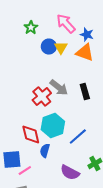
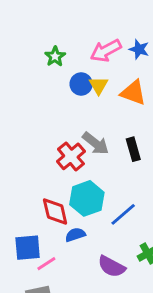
pink arrow: (66, 24) -> (106, 51), turned -75
blue star: (87, 35) -> (139, 49), moved
blue semicircle: (45, 151) -> (75, 235), turned 56

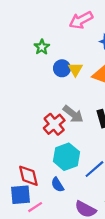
pink arrow: (106, 51) -> (81, 20), moved
red diamond: (55, 211) -> (28, 176), moved
blue semicircle: (75, 235) -> (58, 185), turned -104

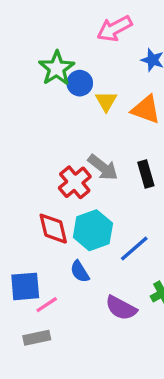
green star: (42, 47) -> (57, 68), size x1.5
blue circle: (62, 68) -> (80, 83), moved
red diamond: (28, 176) -> (53, 229), moved

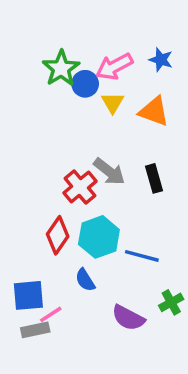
pink arrow: (114, 29) -> (114, 67), moved
red diamond: (53, 229) -> (58, 235), turned 48
blue line: (134, 248) -> (142, 256), turned 56
gray rectangle: (37, 338) -> (35, 330), moved

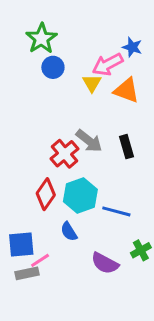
pink arrow: (114, 67) -> (108, 64), moved
green star: (61, 68) -> (41, 39), moved
blue circle: (85, 84) -> (53, 67), moved

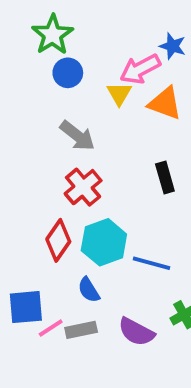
gray arrow: (89, 141) -> (77, 136), moved
gray rectangle: (27, 273) -> (81, 330), moved

